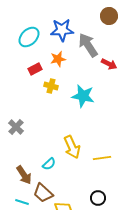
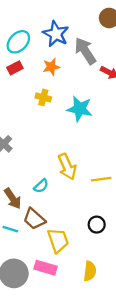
blue star: (62, 30) -> (56, 34), turned 30
red rectangle: (35, 69) -> (15, 68), moved

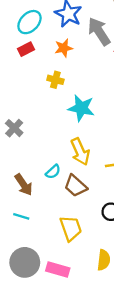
cyan star: (80, 109) -> (81, 108), moved
brown trapezoid: (34, 219) -> (75, 186), moved
pink rectangle: (46, 268) -> (58, 269), moved

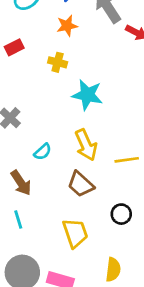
red rectangle: (26, 49) -> (14, 47), moved
cyan semicircle: (53, 172) -> (43, 152), moved
cyan line: (21, 216) -> (18, 219), turned 56

